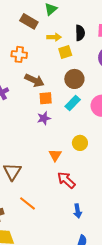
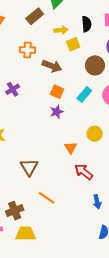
brown rectangle: (29, 21) -> (35, 16), turned -66
brown circle: (74, 79) -> (95, 65), moved
brown arrow: (34, 80) -> (52, 66), moved
orange square: (46, 98) -> (57, 92), turned 32

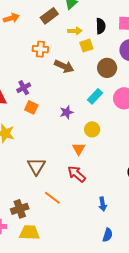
orange square: (57, 92) -> (31, 107), moved
yellow circle: (95, 134) -> (92, 129), moved
red arrow: (84, 172) -> (77, 174), moved

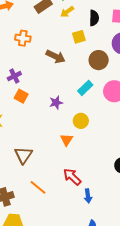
yellow arrow: (75, 31) -> (67, 12), moved, turned 144
orange cross: (40, 49) -> (23, 38), moved
red arrow: (77, 174) -> (72, 177), moved

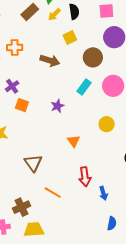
black semicircle: (94, 18) -> (74, 12), moved
yellow circle: (81, 121) -> (107, 124), moved
red arrow: (72, 177) -> (85, 177), turned -132

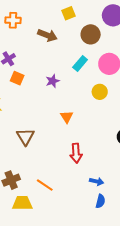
yellow circle: (107, 124) -> (100, 92), moved
orange line: (53, 193) -> (45, 185), moved
blue arrow: (103, 193) -> (97, 181), moved, turned -64

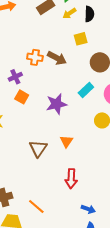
orange cross: (13, 20) -> (35, 57), moved
purple star: (53, 81) -> (57, 104), size x1.5
brown triangle: (25, 137) -> (38, 148), moved

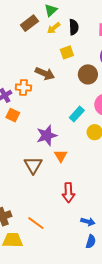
orange cross: (35, 57) -> (23, 88), moved
cyan rectangle: (86, 90) -> (77, 114), moved
purple star: (57, 104) -> (47, 135), moved

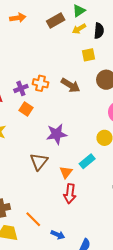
brown arrow: (45, 73) -> (70, 85), moved
cyan rectangle: (77, 114) -> (87, 161), moved
orange triangle: (61, 156) -> (66, 172), moved
blue arrow: (88, 222) -> (58, 235), moved

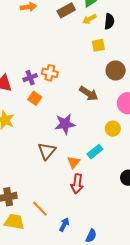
brown arrow: (70, 85) -> (89, 94), moved
blue arrow: (58, 235) -> (64, 225), turned -88

